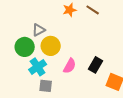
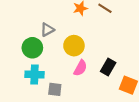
yellow circle: (51, 46) -> (74, 46), moved
cyan cross: (38, 67) -> (34, 74), moved, turned 36

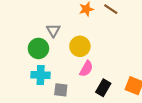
gray triangle: (47, 30) -> (53, 30), turned -32
black rectangle: (108, 67) -> (103, 88), moved

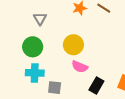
gray triangle: (53, 30) -> (40, 19), moved
pink semicircle: (86, 69) -> (80, 67), turned 84

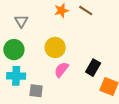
pink semicircle: (80, 67) -> (61, 70), turned 105
black rectangle: (96, 86) -> (93, 68), moved

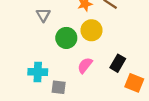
yellow circle: (55, 47) -> (92, 30), moved
green circle: (14, 50) -> (66, 38), moved

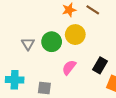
gray triangle: (43, 15) -> (28, 44), moved
cyan cross: (38, 72) -> (15, 80), moved

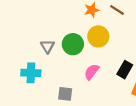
cyan cross: (15, 80) -> (31, 73), moved

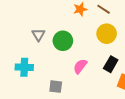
yellow circle: (98, 36) -> (107, 34), moved
gray triangle: (47, 46) -> (38, 35), moved

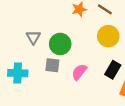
gray square: (56, 87) -> (52, 65), moved

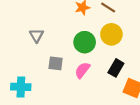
green circle: (60, 44) -> (85, 42), moved
cyan cross: (18, 73) -> (21, 87), moved

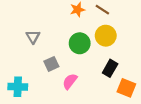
gray square: (56, 63) -> (51, 64), turned -32
pink semicircle: (82, 70) -> (70, 81), moved

